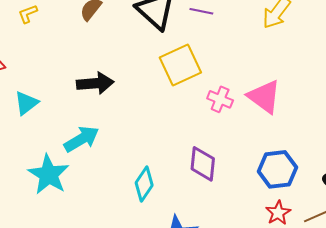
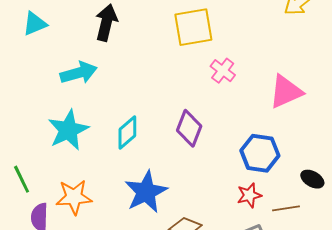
black arrow: (95, 83) -> (106, 23), turned -87
pink triangle: (264, 97) -> (286, 92), moved, turned 45
cyan star: (49, 175) -> (68, 130), moved

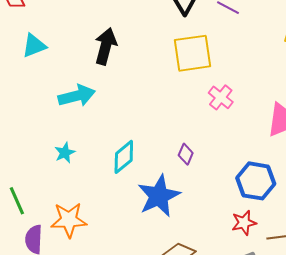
purple diamond: (189, 128) -> (186, 154), size x0.6
cyan star: (68, 130) -> (65, 153), size x0.5
blue star: (146, 192) -> (159, 196), moved

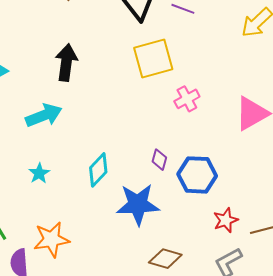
pink cross: (221, 97) -> (187, 99), turned 30
blue hexagon: (256, 181) -> (197, 175), moved
blue star: (159, 196) -> (138, 204), turned 30

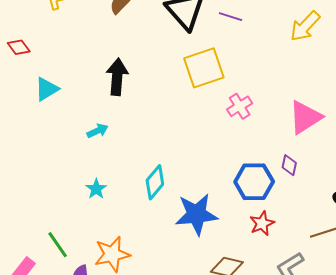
cyan arrow: (44, 115) -> (98, 131), size x0.6
purple diamond: (159, 160) -> (289, 165), moved
red star: (226, 220) -> (262, 223), moved

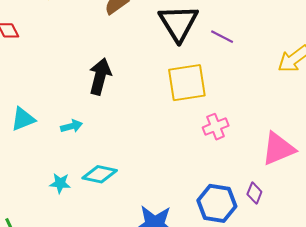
cyan triangle: (47, 89) -> (23, 119), moved
cyan diamond: (155, 182) -> (100, 174), moved, turned 52
cyan star: (96, 189) -> (60, 183), turned 30

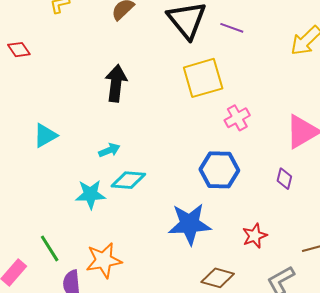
cyan arrow: (71, 126) -> (109, 150), moved
cyan star: (60, 183) -> (90, 194), size x1.4
blue hexagon: (217, 203) -> (219, 170), moved

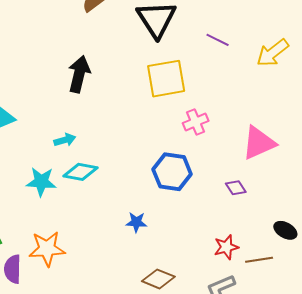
purple line: (232, 28) -> (218, 40), moved
purple diamond: (284, 179) -> (236, 188), turned -55
blue star: (190, 224) -> (136, 222), size x0.5
red star: (255, 236) -> (226, 247), moved

